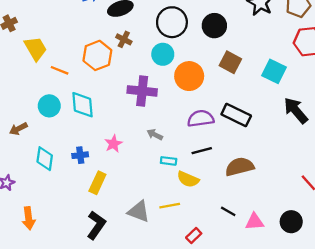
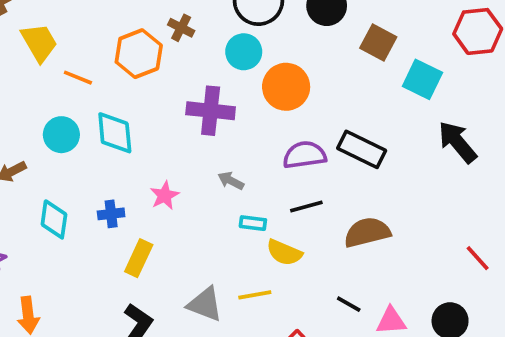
brown square: (230, 62) -> (378, 43), moved

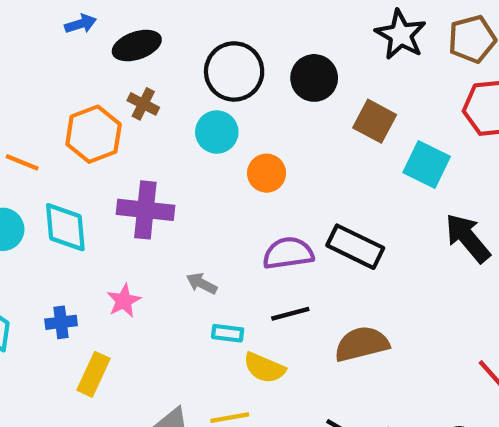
orange circle: (286, 87) -> (267, 173), size x0.7
purple cross: (211, 111) -> (145, 210), moved

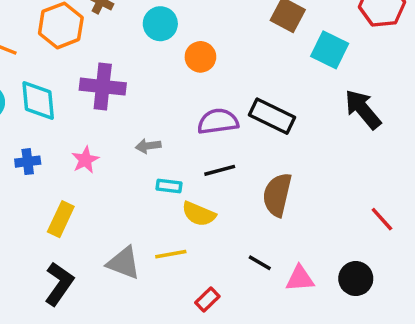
gray arrow: (202, 283) -> (148, 146), turned -35
blue cross: (61, 322) -> (28, 162), moved
brown semicircle: (362, 344) -> (277, 195), turned -63

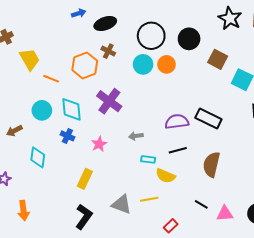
orange circle: (200, 57) -> (167, 64), moved
purple cross: (103, 87) -> (109, 101), turned 30
blue cross: (28, 162) -> (67, 136), moved, turned 32

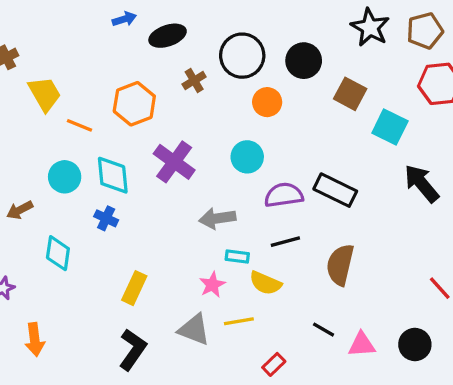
brown cross: (108, 51) -> (194, 81), moved, turned 32
cyan circle: (143, 64) -> (247, 157), moved
gray arrow: (136, 136) -> (217, 218), size x1.5
pink star: (99, 144) -> (212, 285), moved

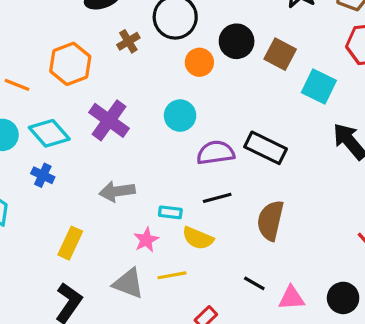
black circle: (304, 61) -> (237, 41), moved
cyan diamond: (113, 175) -> (49, 133), turned -36
gray arrow: (217, 218) -> (117, 191), moved

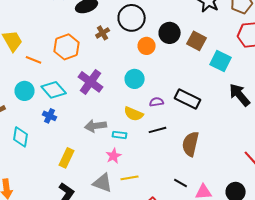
purple semicircle: (216, 153) -> (157, 102), size x0.6
cyan rectangle: (170, 212) -> (120, 135), moved
yellow semicircle: (198, 238) -> (134, 114), moved

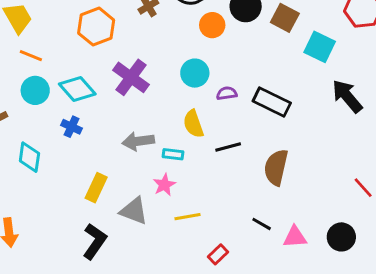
orange line: (34, 60) -> (31, 56), moved
purple semicircle: (157, 102) -> (227, 93), moved
yellow semicircle: (134, 114) -> (193, 124), turned 48
gray triangle: (103, 183) -> (134, 211), moved

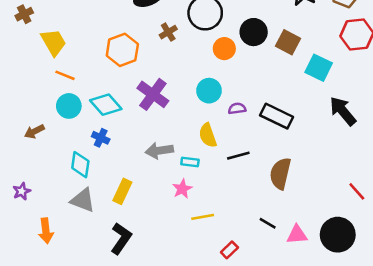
cyan diamond: (29, 157) -> (80, 165), moved
gray triangle: (134, 211) -> (83, 200), moved
black circle: (341, 237) -> (338, 235), size x1.4

